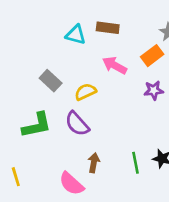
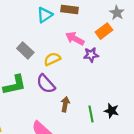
cyan triangle: (76, 35) -> (45, 15), turned -49
purple star: (154, 90) -> (91, 55), moved
brown arrow: (94, 163) -> (65, 104), moved

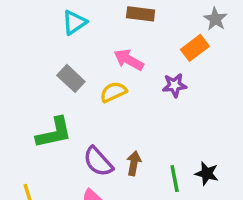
cyan triangle: (45, 15) -> (74, 22), moved
pink arrow: (75, 39) -> (129, 60), moved
purple semicircle: (46, 84) -> (98, 162), moved

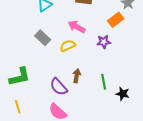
green L-shape: (54, 133) -> (20, 77), moved
brown arrow: (134, 163) -> (77, 76), moved
green line: (175, 179) -> (104, 82), moved

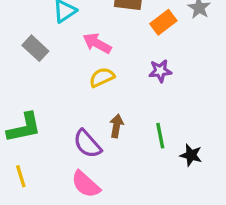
orange rectangle: (116, 20) -> (163, 22), moved
pink arrow: (77, 27) -> (97, 43), moved
gray rectangle: (43, 38) -> (35, 48), moved

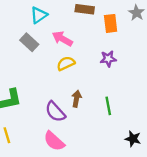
orange rectangle: (163, 22) -> (111, 23), turned -60
gray rectangle: (35, 48) -> (29, 42), moved
black star: (191, 155) -> (133, 139), moved

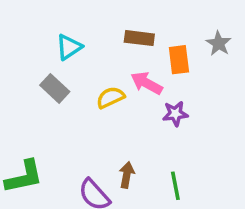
pink arrow: (62, 39) -> (147, 83), moved
yellow semicircle: (66, 63) -> (110, 97), moved

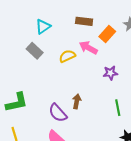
orange rectangle: (179, 60) -> (107, 34), turned 49
purple star: (175, 114) -> (110, 73), moved
green line: (175, 186) -> (118, 108), moved

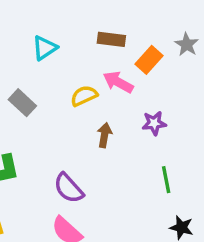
gray rectangle: (35, 51) -> (22, 103), moved
brown arrow: (77, 101) -> (105, 135), moved

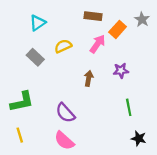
cyan triangle: (45, 48) -> (38, 23), moved
pink arrow: (118, 82) -> (98, 44), turned 96
yellow semicircle: (84, 96) -> (63, 46), moved

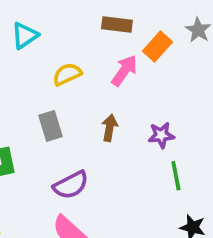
gray rectangle: (35, 57) -> (51, 126), moved, turned 30
purple star: (121, 71) -> (161, 135), moved
purple semicircle: (65, 113) -> (71, 185), turned -75

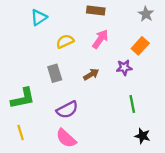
orange rectangle: (158, 47) -> (140, 46), moved
brown arrow: (110, 128) -> (91, 74), turned 49
purple star: (161, 135) -> (124, 68), moved

